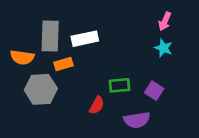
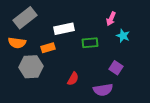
pink arrow: (165, 21) -> (111, 19), moved
gray rectangle: (50, 36) -> (25, 18), moved, turned 50
green rectangle: (119, 85) -> (90, 43), moved

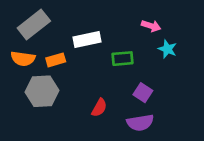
pink arrow: (111, 19) -> (151, 26), turned -96
orange rectangle: (48, 48) -> (56, 60), moved
purple square: (116, 68) -> (143, 93), moved

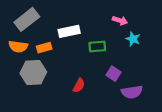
purple semicircle: (140, 123) -> (132, 92), moved

